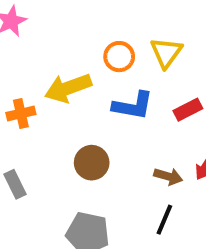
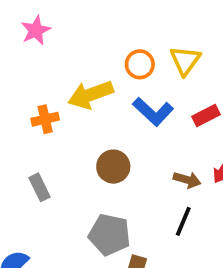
blue L-shape: (133, 106) -> (153, 112), turned 33

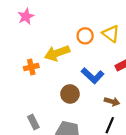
yellow triangle: (185, 61) -> (111, 34), turned -30
blue L-shape: (153, 112) -> (93, 76), moved
gray rectangle: (39, 187) -> (33, 122), moved

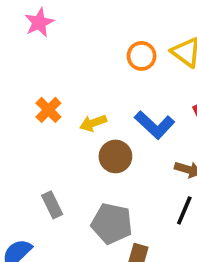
yellow arrow: (57, 53) -> (93, 123), moved, size x0.6
orange cross: (31, 67) -> (48, 110), turned -32

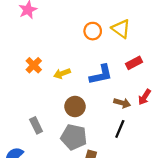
blue L-shape: (155, 125) -> (101, 75), turned -55
brown circle: (115, 156) -> (75, 107), moved

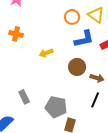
orange cross: (34, 65) -> (16, 34), moved, turned -32
blue L-shape: (101, 75) -> (84, 39), moved
brown circle: (75, 107) -> (77, 67), moved

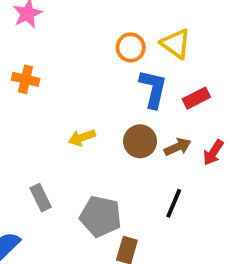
blue L-shape: (84, 39) -> (153, 89), turned -65
yellow arrow: (46, 53) -> (82, 138), moved
brown arrow: (97, 78) -> (178, 147), moved, turned -40

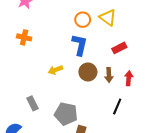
blue L-shape: (153, 89) -> (80, 45), moved
brown arrow: (178, 147) -> (109, 75), turned 112
red arrow: (213, 153) -> (129, 78), turned 152
black line: (174, 203) -> (117, 107), moved

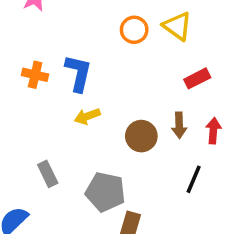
orange cross: (24, 37) -> (35, 75), moved
blue L-shape: (80, 45) -> (78, 73), moved
brown circle: (88, 72) -> (141, 136), moved

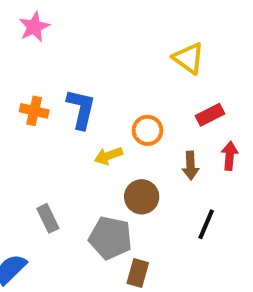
orange circle: (134, 30) -> (148, 130), moved
yellow arrow: (87, 116) -> (108, 156), moved
red arrow: (213, 131) -> (230, 156), moved
brown circle: (141, 136) -> (142, 197), moved

